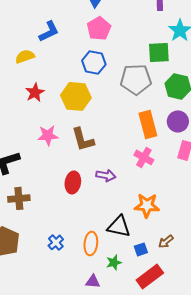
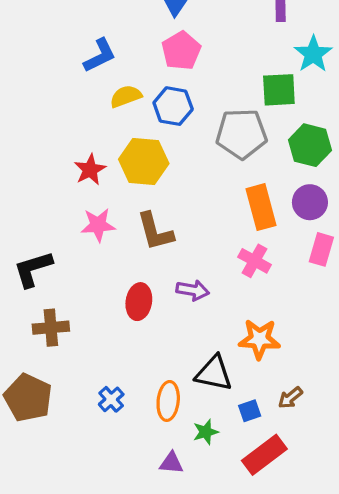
yellow semicircle: (25, 56) -> (126, 96), moved
red star: (35, 92) -> (90, 170), moved

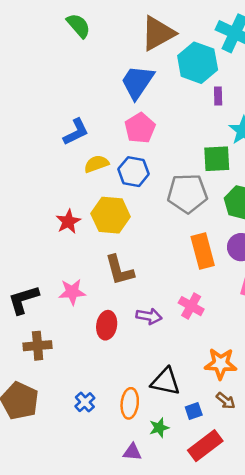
pink star: (98, 225) -> (72, 292), moved
pink cross: (255, 261) -> (191, 306), moved
orange star: (259, 339) -> (221, 364), moved
brown arrow: (290, 398) -> (226, 401), turned -102

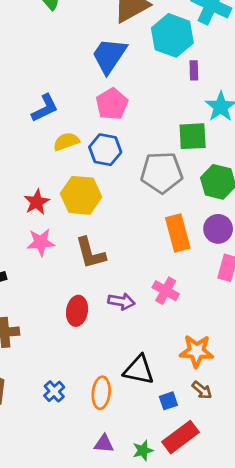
pink star: (72, 292) -> (41, 242), moved
green star: (159, 428) -> (143, 450), moved

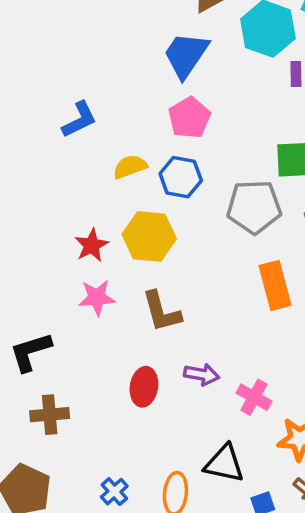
blue L-shape: (45, 108) -> (79, 119), moved
pink cross: (166, 291) -> (254, 397), moved

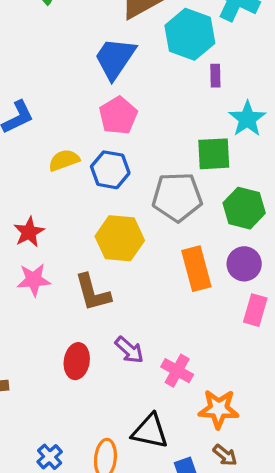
yellow hexagon: (149, 237) -> (120, 238), moved
purple arrow: (202, 375) -> (129, 350), turned 32

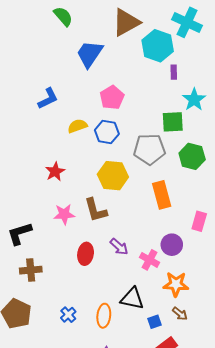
blue trapezoid: (115, 58) -> (90, 54), moved
purple circle: (244, 264) -> (172, 245), moved
pink star: (34, 280) -> (64, 214), moved

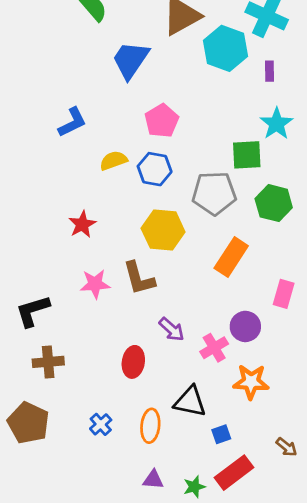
purple rectangle: (174, 72) -> (269, 71), moved
orange rectangle: (162, 195) -> (231, 257), turned 48
red ellipse: (86, 254) -> (133, 362), moved
pink cross: (149, 260) -> (214, 348), turned 30
brown arrow: (180, 314) -> (286, 447), moved

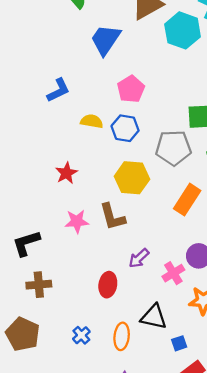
yellow semicircle: (113, 161) -> (92, 121), turned 30
purple arrow: (172, 329) -> (139, 258), turned 95

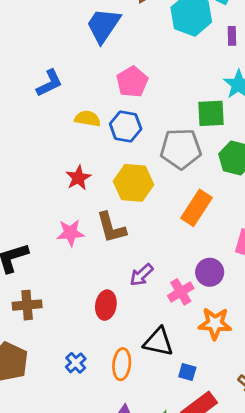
red star: (66, 173) -> (78, 178), moved
blue square: (179, 343) -> (187, 372), turned 35

